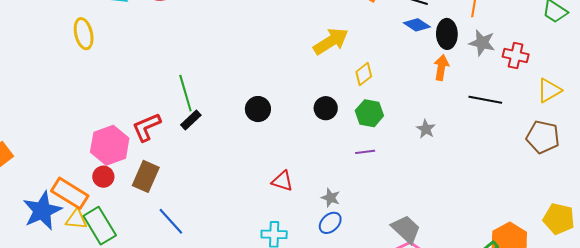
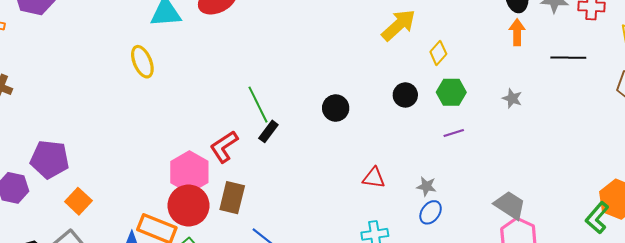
red circle: (103, 177) -> (188, 206), size x1.8

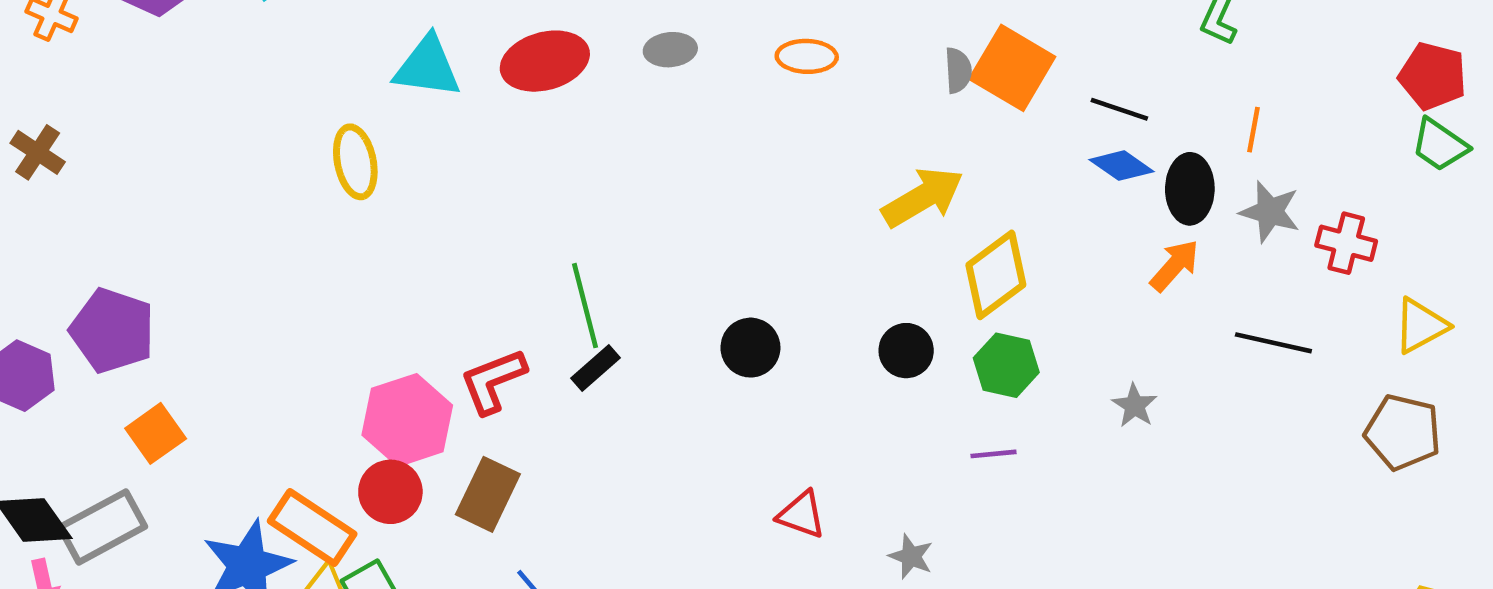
orange arrow: (517, 32) -> (1175, 265), turned 30
yellow diamond: (438, 53) -> (996, 275), size x1.6
red circle: (188, 206) -> (390, 492), size x0.7

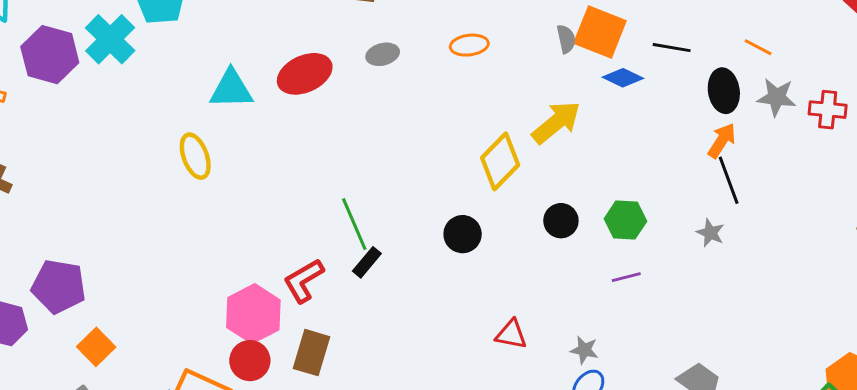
orange line: (1253, 130) -> (758, 47), turned -64
blue diamond: (1122, 166) -> (623, 78), moved
yellow diamond: (996, 275) -> (500, 161), moved
black line: (1273, 343) -> (729, 180), moved, turned 66

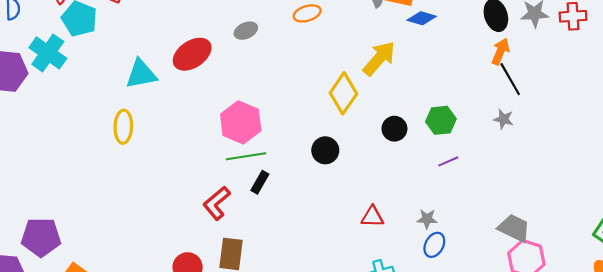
yellow ellipse: (195, 156) -> (123, 127), turned 32
green line: (354, 224) -> (246, 156), turned -66
pink hexagon: (253, 314) -> (241, 122), moved

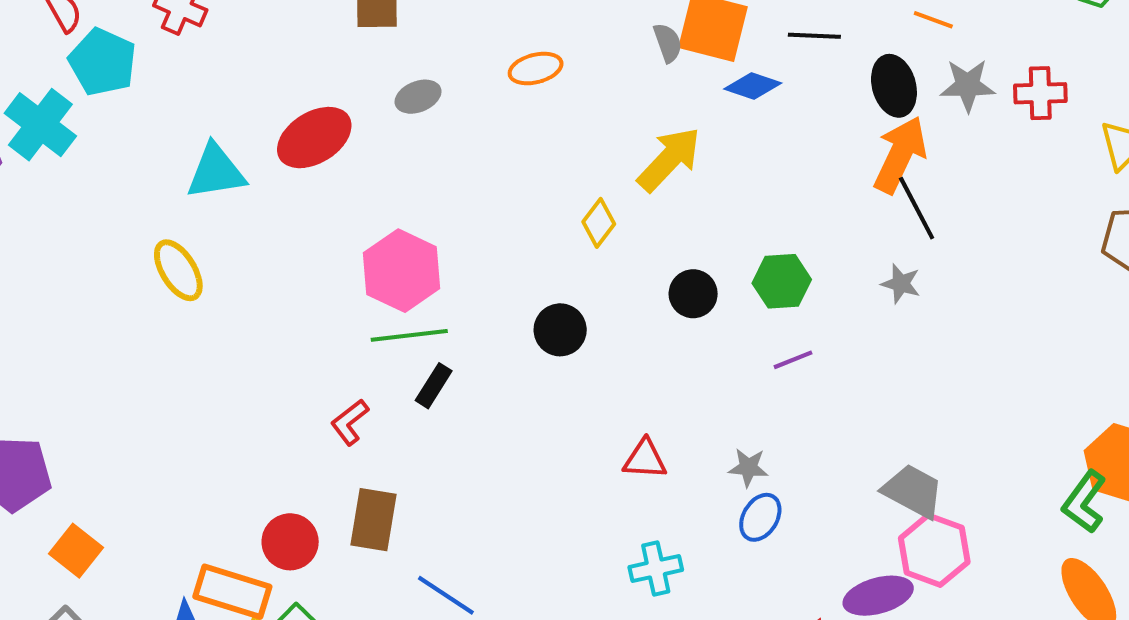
orange arrow: (500, 51) -> (900, 155), size x1.5
yellow diamond: (343, 93) -> (599, 223), size x0.6
yellow ellipse: (123, 127) -> (178, 270), turned -36
red L-shape: (217, 203) -> (350, 422), size x0.7

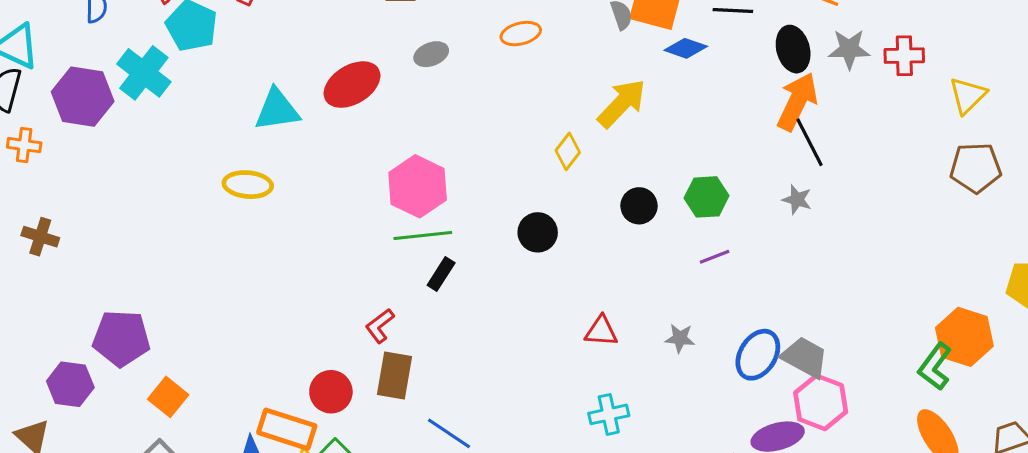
yellow ellipse: (178, 270) -> (248, 185), turned -54
red L-shape: (350, 422) -> (380, 326), moved
blue ellipse: (760, 517) -> (758, 355), moved, size x1.4

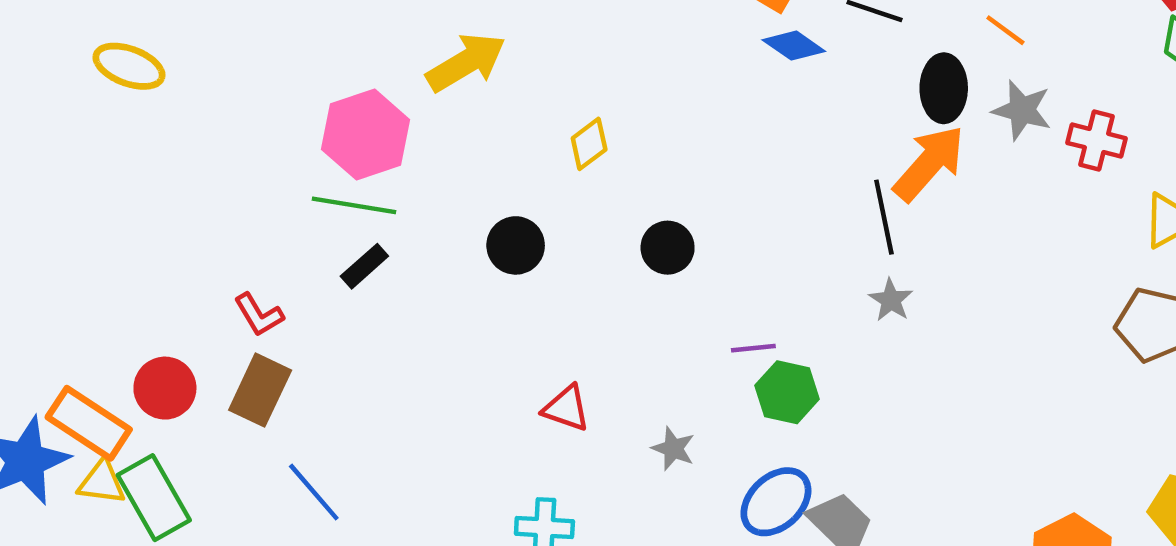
yellow arrow: (622, 103) -> (466, 62), moved
black line: (809, 142) -> (884, 217), moved
green hexagon: (706, 197) -> (787, 392), moved
red L-shape: (380, 326) -> (259, 315), turned -99

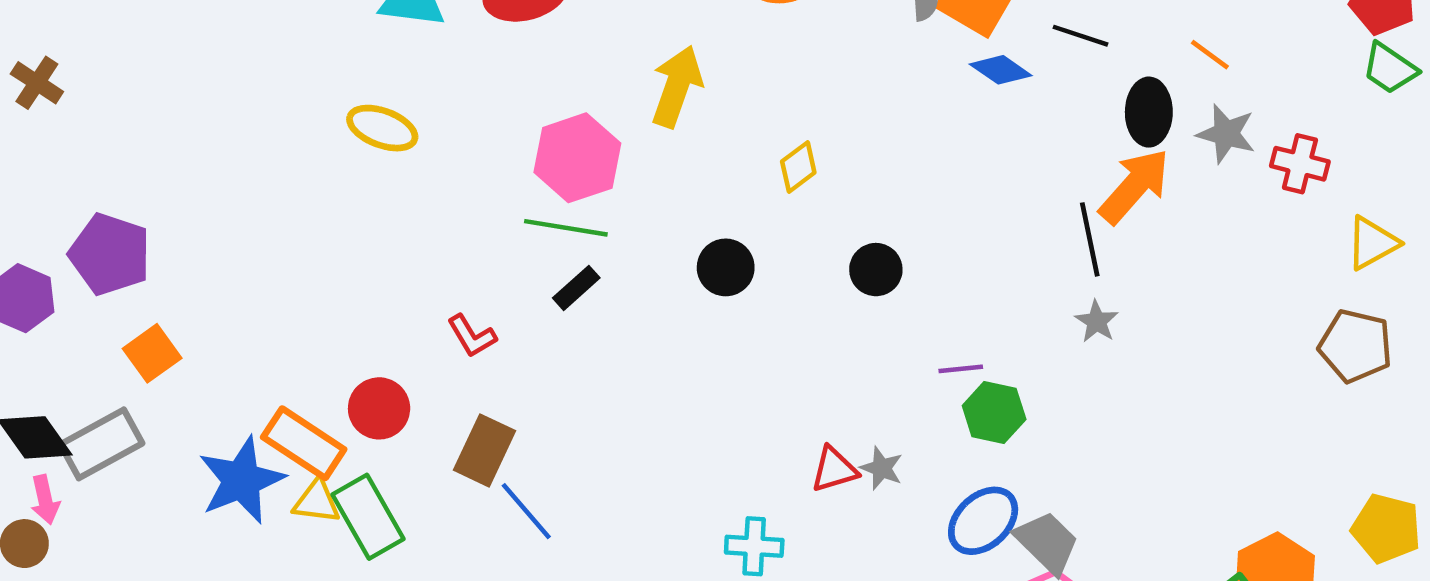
yellow arrow: (466, 62) -> (677, 86), turned -40
yellow ellipse: (129, 66) -> (382, 128), moved
brown rectangle: (260, 390) -> (485, 450), moved
red triangle: (566, 408) -> (834, 469), moved, turned -36

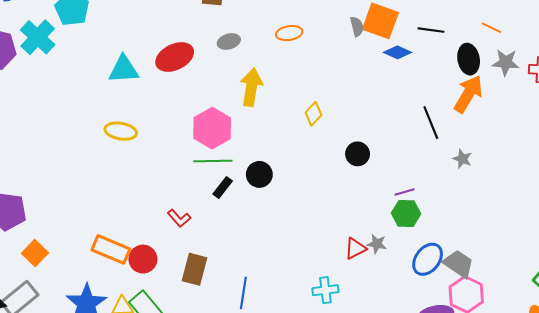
black line: (1090, 239) -> (431, 123), moved
black circle: (726, 267) -> (259, 174), moved
green hexagon: (994, 412) -> (406, 213), moved
orange rectangle: (304, 443) -> (111, 249), moved
blue line: (526, 511) -> (243, 293), moved, turned 60

